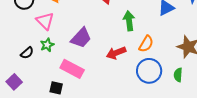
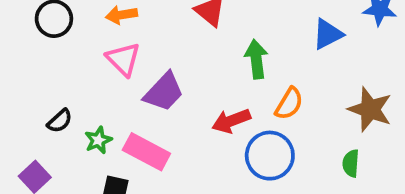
pink triangle: (45, 21) -> (123, 59), moved
green star: (47, 45) -> (98, 140), moved
blue circle: (149, 71) -> (270, 156), moved

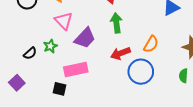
green arrow: (256, 59) -> (116, 23), moved
green star: (98, 140) -> (50, 46), moved
pink rectangle: (146, 152) -> (76, 70), turned -40

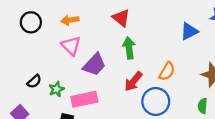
green star: (50, 46) -> (57, 89), moved
red arrow: (120, 53) -> (133, 81), turned -30

